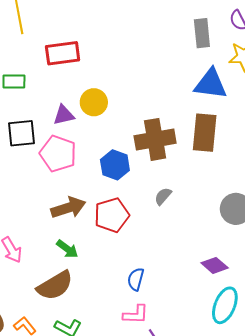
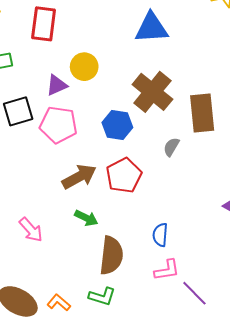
red rectangle: (63, 53) -> (44, 24), turned -64
blue triangle: (211, 84) -> (151, 28), moved
brown rectangle: (205, 133) -> (202, 113), moved
brown cross: (155, 139) -> (152, 92), turned -30
brown semicircle: (55, 286) -> (111, 255), moved, turned -42

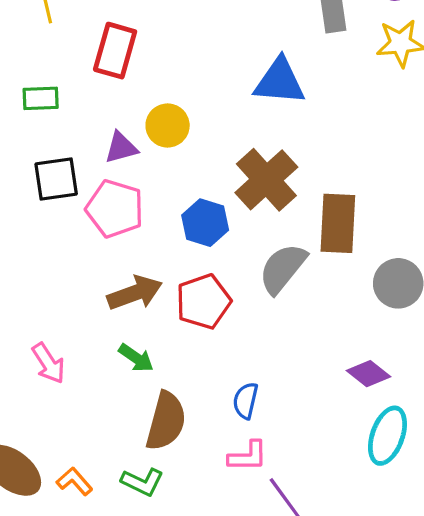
gray semicircle: (171, 147) -> (283, 268), size x1.8

